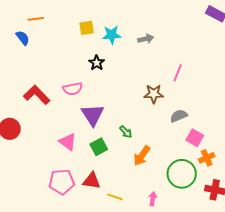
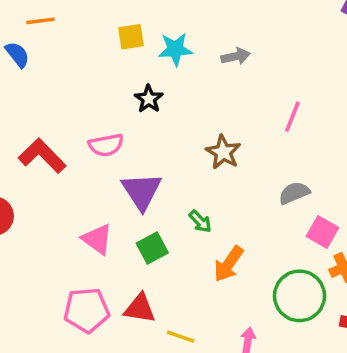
brown star: (154, 94) -> (223, 152), moved, turned 30

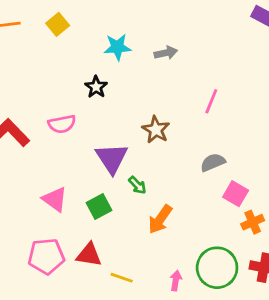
yellow square: (131, 37) -> (58, 24), moved, turned -30
purple triangle: (142, 191) -> (112, 158), moved
green circle: (300, 296) -> (217, 268), moved

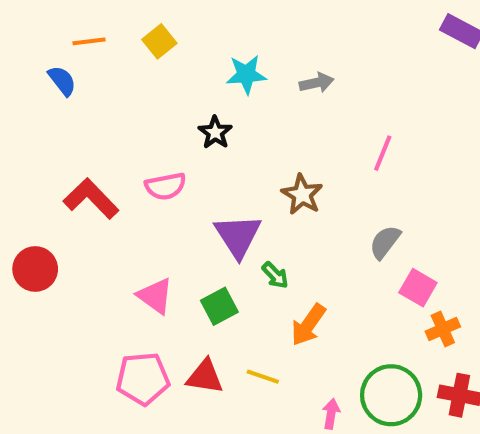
gray semicircle: (213, 162) -> (385, 242), turned -30
yellow line: (122, 278) -> (263, 377), moved

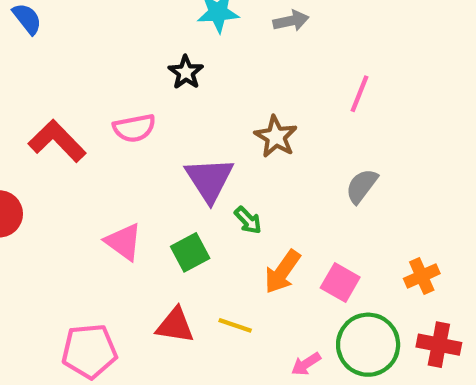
pink square: (418, 288) -> (340, 282), moved
pink pentagon: (143, 379) -> (89, 351), moved
pink arrow: (331, 414) -> (306, 364), turned -132

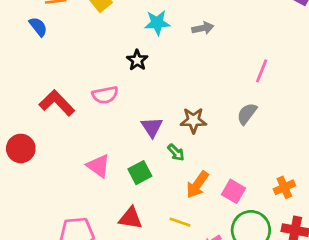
pink line: (360, 94) -> (262, 71), moved
brown star: (276, 137) -> (193, 120), moved, turned -30
purple triangle: (209, 180) -> (152, 127), size x0.7
gray semicircle: (362, 186) -> (247, 114), moved
yellow line: (235, 325) -> (180, 222), moved

